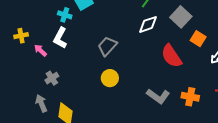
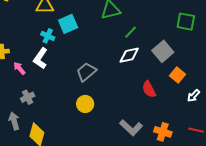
red semicircle: (171, 56) -> (149, 89), size x0.7

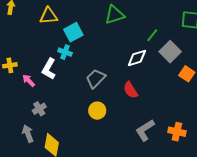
green line: (131, 32) -> (152, 35), moved
cyan cross: (48, 36) -> (65, 52), moved
red semicircle: (149, 89) -> (131, 90), moved
gray L-shape: (131, 128) -> (145, 130), turned 110

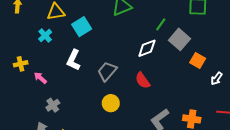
cyan cross: (65, 52) -> (45, 35), moved, turned 32
white L-shape: (49, 69) -> (73, 60), moved

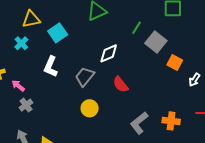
white diamond: (147, 48) -> (109, 53), moved
gray cross: (53, 105) -> (26, 105), moved

